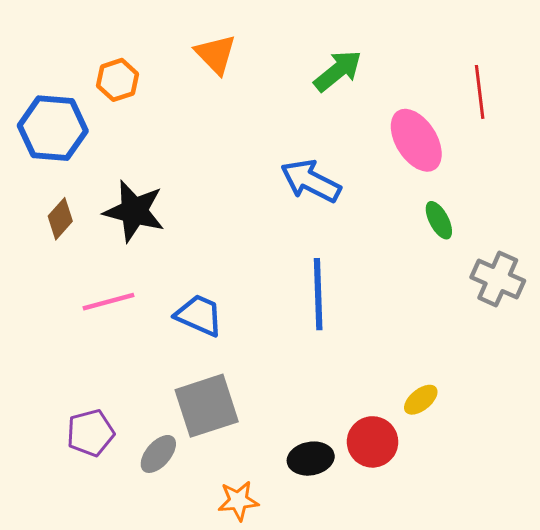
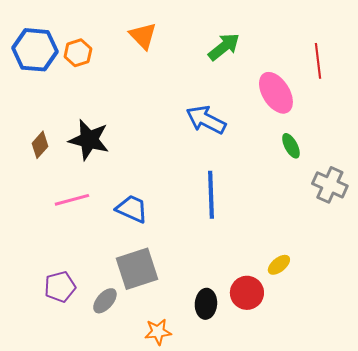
blue hexagon: (53, 128) -> (35, 50), moved
black ellipse: (311, 459) -> (206, 304), turned -76

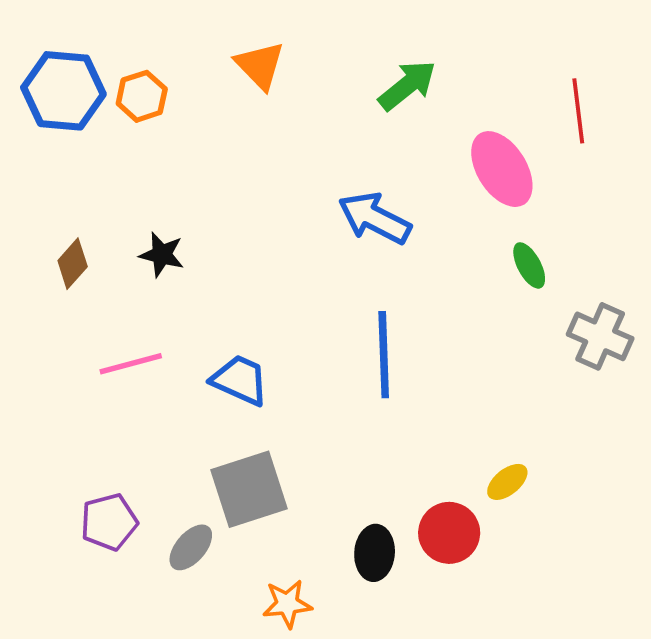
black star: (89, 140) -> (162, 255), size x0.6

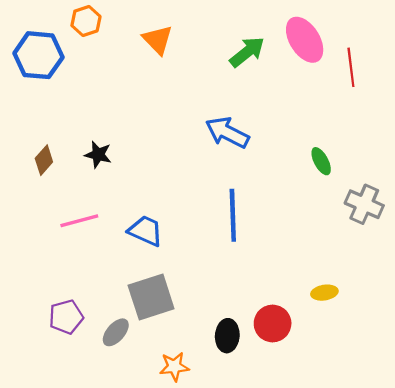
orange hexagon: (142, 96) -> (86, 21), moved
pink ellipse: (502, 169) -> (305, 40), moved
yellow ellipse: (507, 482) -> (324, 293), moved, turned 30

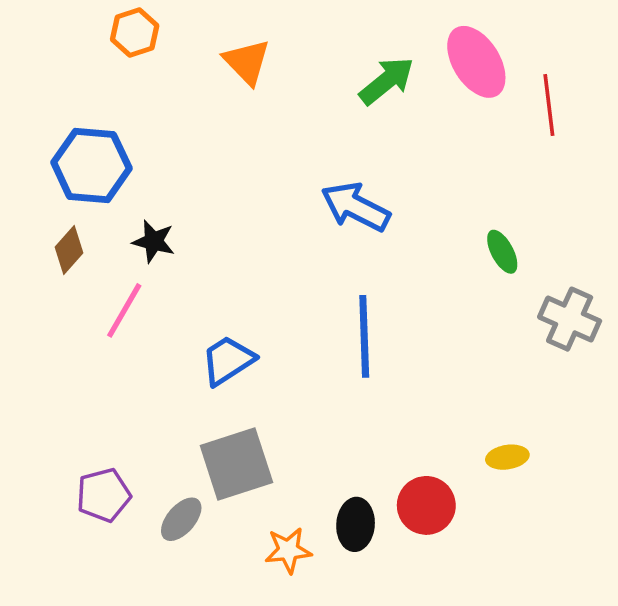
blue hexagon: (38, 55) -> (91, 165), moved
pink line: (79, 221) -> (124, 310), moved, turned -45
blue trapezoid: (146, 231) -> (228, 360), turned -57
orange star: (174, 367) -> (288, 550), moved

